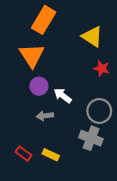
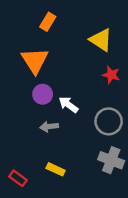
orange rectangle: (44, 20) -> (48, 22), size x0.6
gray cross: (91, 138) -> (111, 160), moved
red rectangle: (24, 154) -> (18, 178), moved

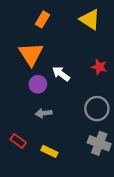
yellow triangle: (101, 40) -> (90, 19), moved
white arrow: (68, 105) -> (61, 74), moved
red rectangle: (18, 178) -> (18, 141), moved

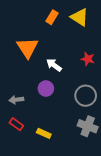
orange rectangle: (42, 19) -> (52, 17), moved
purple circle: (38, 84) -> (46, 89), moved
gray arrow: (44, 113) -> (16, 100), moved

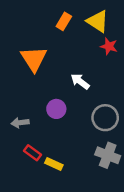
red star: (88, 59) -> (109, 46), moved
white arrow: (54, 65) -> (80, 81), moved
red rectangle: (16, 124) -> (33, 153), moved

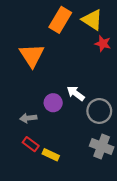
orange rectangle: (64, 21) -> (60, 20), size x1.5
white arrow: (80, 81) -> (76, 93), moved
gray arrow: (20, 123) -> (28, 118), moved

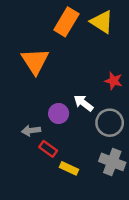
red star: (103, 44) -> (114, 81), moved
red rectangle: (31, 144) -> (48, 149), moved
yellow rectangle: (51, 155) -> (69, 168), moved

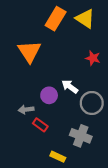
red star: (114, 81) -> (93, 58), moved
gray cross: (112, 162) -> (81, 136), moved
yellow rectangle: (69, 168) -> (58, 157), moved

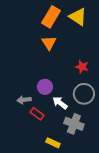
orange triangle: (29, 51) -> (49, 43), moved, size x0.7
red star: (93, 58) -> (82, 67), moved
white arrow: (70, 87) -> (60, 103), moved

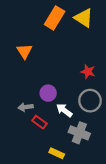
orange triangle: (49, 43) -> (24, 51), moved

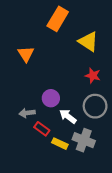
yellow triangle: (84, 18) -> (88, 42), moved
yellow rectangle: (57, 153) -> (60, 144), moved

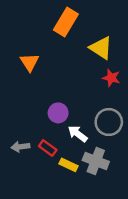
red star: (93, 76) -> (111, 78), moved
gray arrow: (27, 113) -> (20, 147), moved

